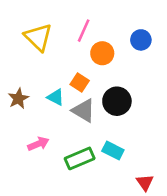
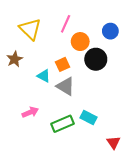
orange square: (80, 83) -> (62, 64), turned 32
brown star: (18, 99) -> (15, 59), moved
black circle: (117, 101) -> (96, 59), moved

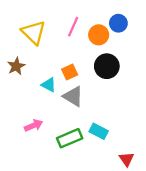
blue circle: (110, 31) -> (118, 23), moved
orange circle: (80, 42) -> (99, 35), moved

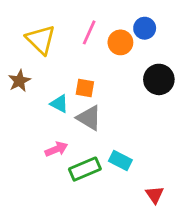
black circle: (107, 66) -> (159, 79), moved
orange square: (70, 72) -> (85, 88), turned 35
pink arrow: (34, 125) -> (56, 149), moved

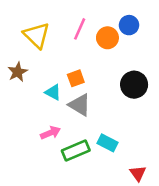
black circle: (159, 79) -> (134, 85), moved
orange square: (85, 88) -> (76, 78), turned -30

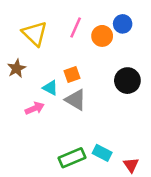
pink arrow: (50, 133) -> (35, 108), moved
cyan rectangle: (107, 143) -> (102, 153), moved
green rectangle: (76, 150) -> (72, 158), moved

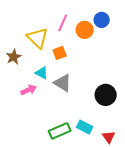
yellow triangle: (35, 34) -> (38, 38), moved
orange square: (72, 75) -> (60, 53), moved
black circle: (127, 81) -> (106, 95), moved

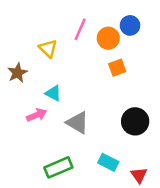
yellow triangle: (38, 38) -> (48, 48), size x0.7
orange square: (60, 53) -> (117, 68), moved
gray triangle: (63, 83) -> (78, 123), moved
green rectangle: (60, 131) -> (58, 167), moved

